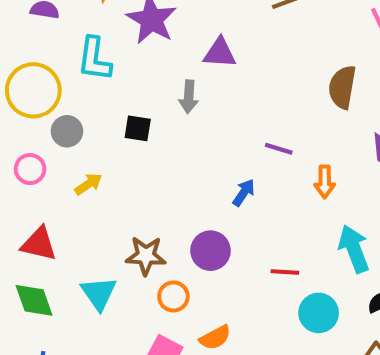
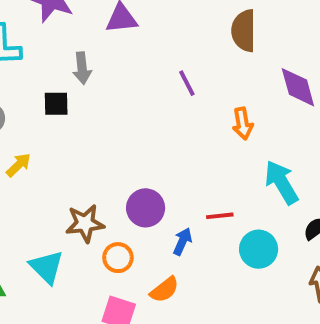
gray arrow: (189, 97) -> (82, 68), moved
purple line: (279, 149) -> (187, 83), moved, turned 56
blue arrow: (244, 193) -> (182, 241), moved

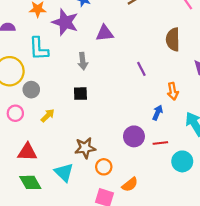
black square: (56, 104) -> (80, 94), moved
purple circle: (146, 208) -> (134, 136), moved
blue arrow: (182, 241) -> (158, 113), moved

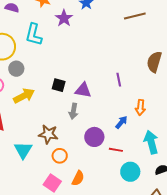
purple star: (65, 22) -> (64, 18), size x0.7
purple triangle: (105, 33) -> (83, 90), moved
gray arrow: (83, 61) -> (73, 111), moved
yellow arrow: (48, 116) -> (24, 96), size x1.5
orange semicircle: (130, 185) -> (78, 178), turned -42

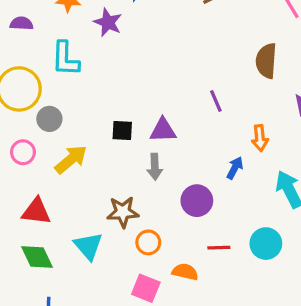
red line: (116, 150) -> (219, 248), moved
orange semicircle: (78, 178) -> (185, 272), turned -91

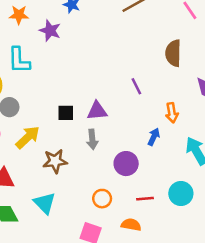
brown star: (123, 212) -> (55, 161), moved
orange circle: (148, 242) -> (102, 199), moved
orange semicircle: (185, 272) -> (131, 225), moved

